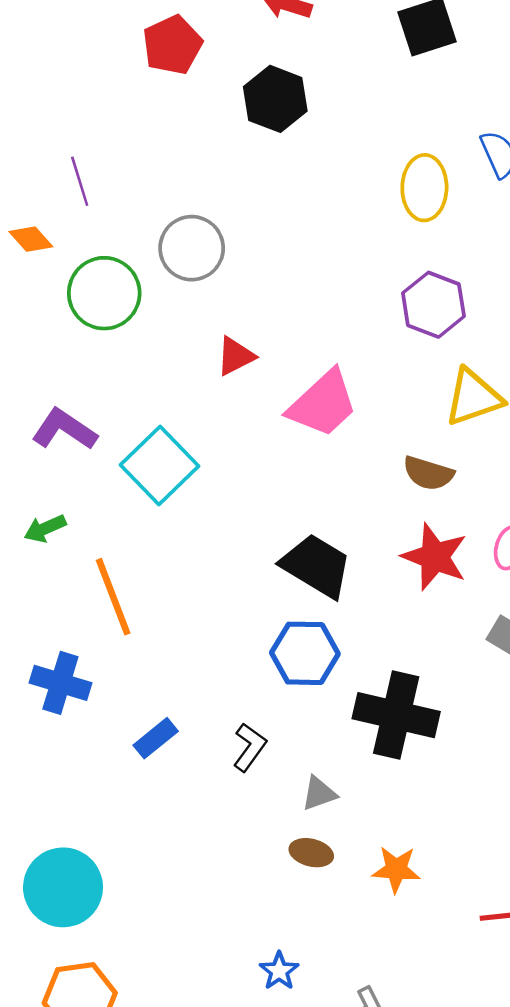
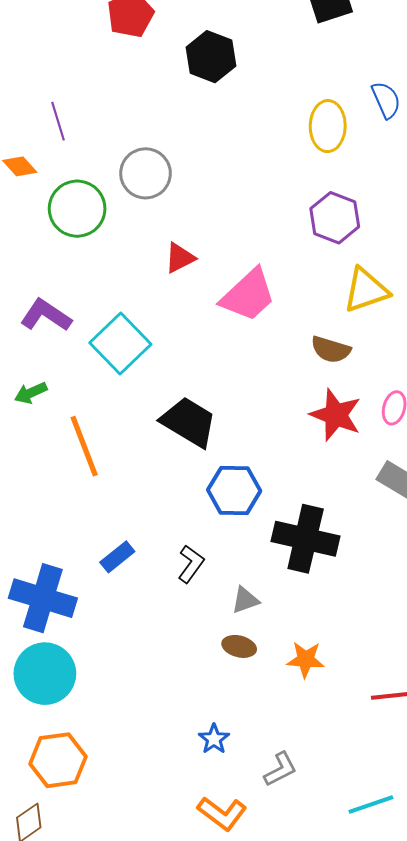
black trapezoid: (316, 566) -> (189, 422), moved
blue cross: (60, 683) -> (43, 598), moved, size x1.4

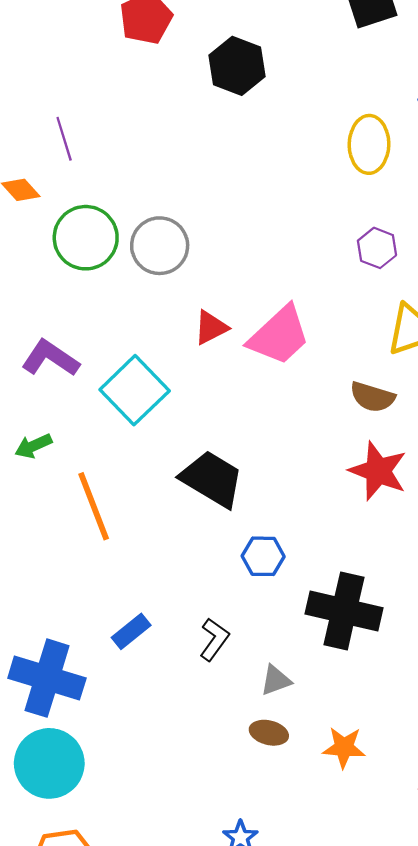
gray circle: (146, 173) -> (160, 246), moved
purple hexagon: (335, 218) -> (377, 248), size x0.7
red triangle: (180, 258) -> (211, 328), moved
blue hexagon: (234, 490) -> (263, 556), size x0.7

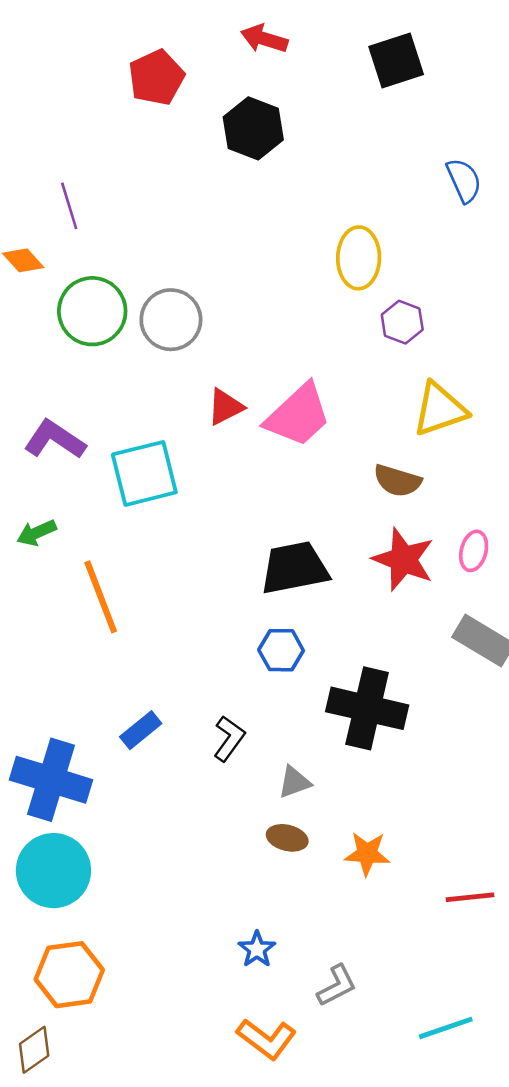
yellow ellipse: (369, 144) -> (359, 258), moved
cyan square: (135, 390) -> (144, 473), turned 30
black trapezoid: (212, 479) -> (294, 568), moved, turned -42

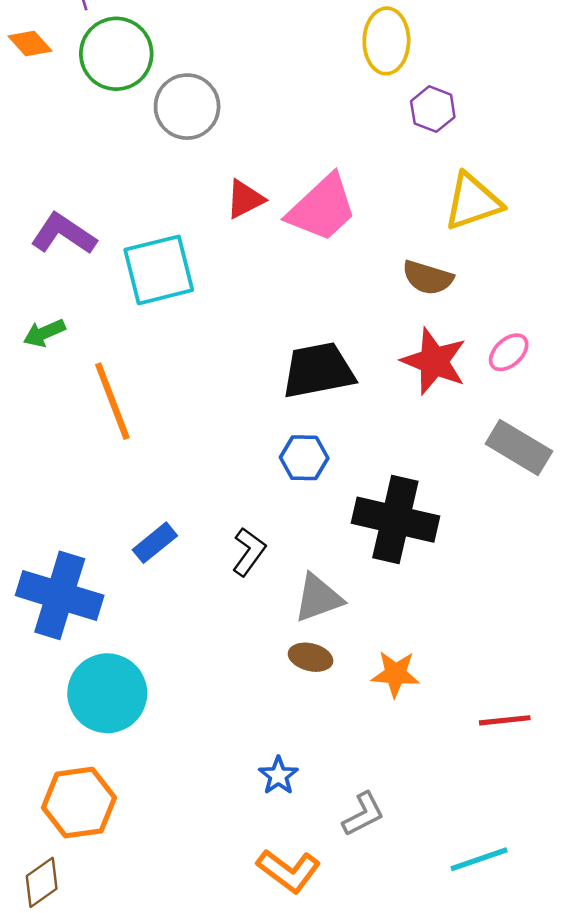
green circle: (92, 311) -> (116, 54), moved
pink ellipse: (474, 551) -> (509, 352), turned 33
gray triangle: (294, 782) -> (318, 598), size x1.4
cyan circle: (53, 871) -> (107, 693), moved

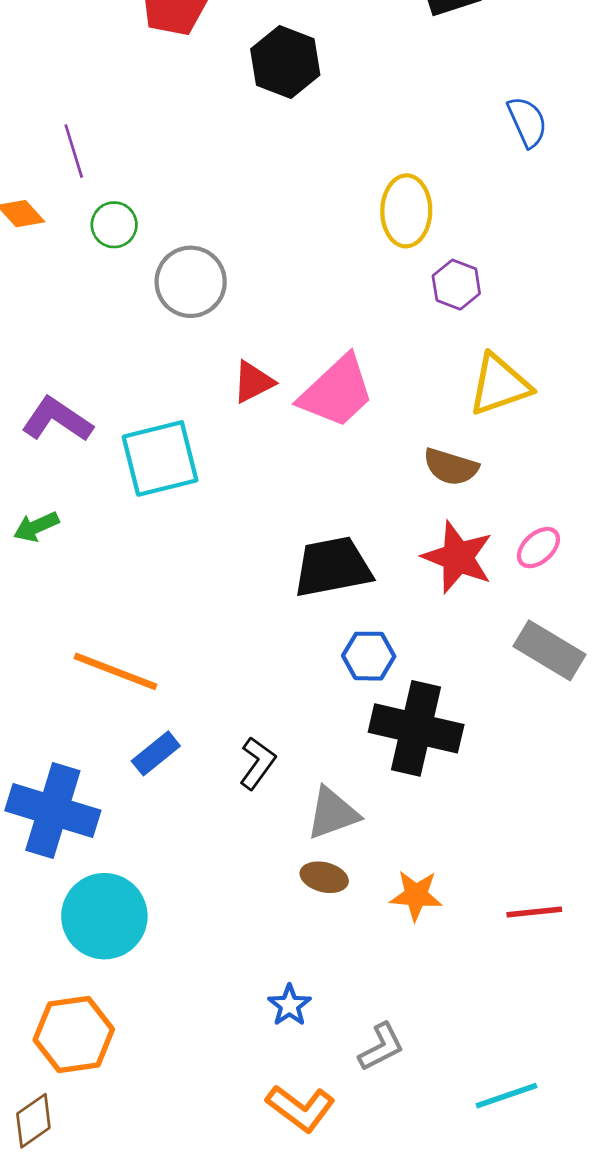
green circle: (116, 54) -> (114, 225), size x0.6
orange line: (112, 401) -> (116, 671), moved, turned -48
blue hexagon: (304, 458) -> (369, 656), moved
red line: (505, 720) -> (534, 912), moved

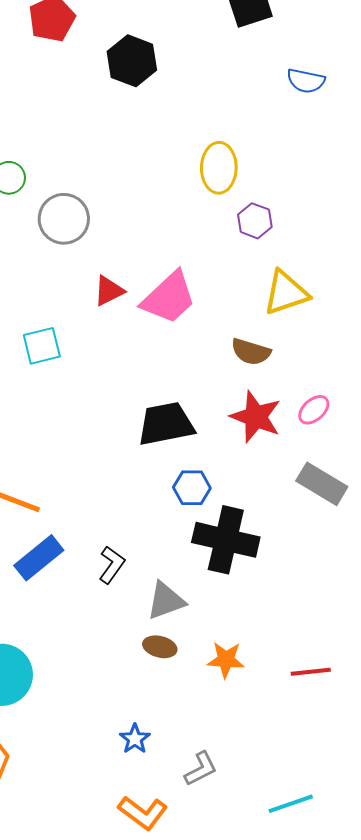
blue semicircle: (527, 122) -> (306, 81), moved, turned 126
cyan square: (160, 458) -> (42, 346), size x0.7
blue rectangle: (156, 753) -> (39, 558), size x1.4

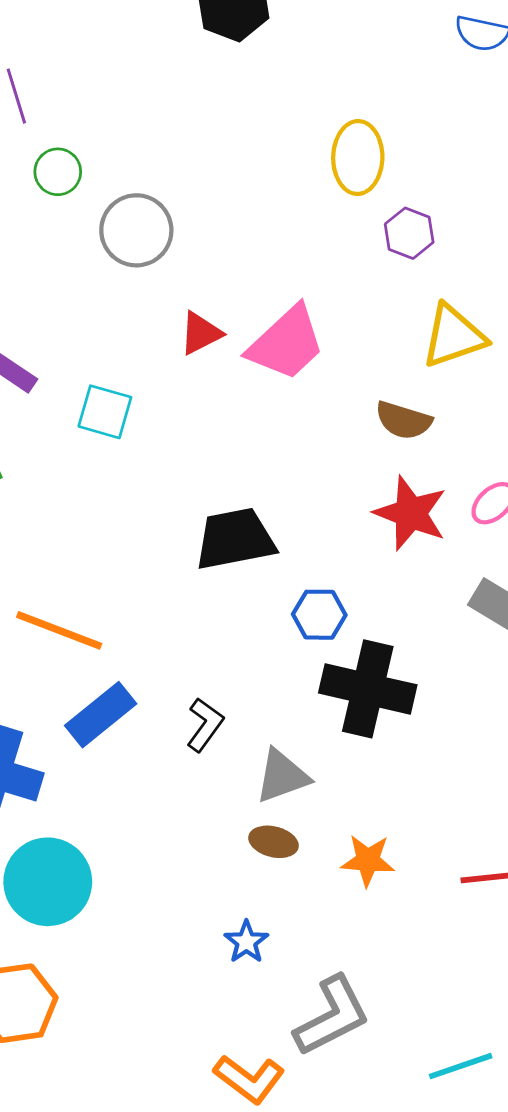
cyan square: (42, 346) -> (105, 412), turned 30
black trapezoid: (166, 424) -> (235, 539), moved
blue star: (135, 739) -> (246, 942), moved
gray L-shape: (201, 769) -> (332, 1016), size x1.6

